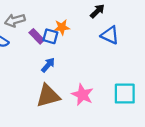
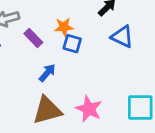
blue square: (50, 36) -> (72, 44), moved

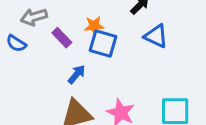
blue square: (72, 44) -> (103, 43), size x1.4

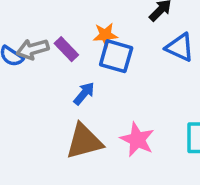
gray arrow: (34, 17) -> (33, 49), moved

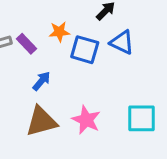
blue square: (116, 56) -> (85, 50), moved

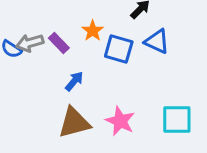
orange star: (59, 32) -> (93, 31), turned -30

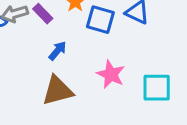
pink star: (120, 121) -> (111, 74), moved

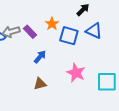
brown triangle: (58, 91) -> (40, 84), size x0.6

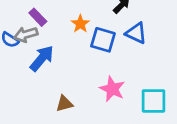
purple rectangle: (30, 32) -> (38, 17), moved
blue arrow: (40, 57) -> (42, 58), moved, size x1.5

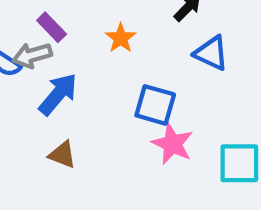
blue square: (103, 40) -> (155, 105), moved
brown triangle: (64, 104) -> (62, 155), moved, turned 36

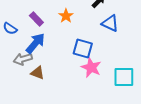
purple rectangle: (52, 27) -> (36, 19), moved
gray arrow: (32, 55) -> (23, 59), moved

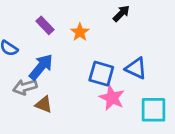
purple rectangle: (36, 19) -> (45, 25), moved
blue triangle: (110, 23) -> (136, 68), moved

